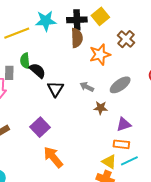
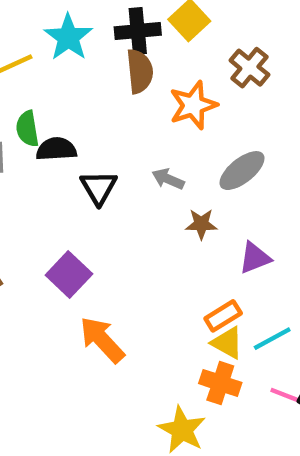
cyan star: (46, 21) -> (68, 37), turned -30
black semicircle: (38, 71) -> (56, 149), turned -42
orange rectangle: (121, 144) -> (223, 316), moved, turned -35

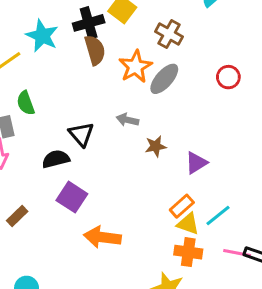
black semicircle: (56, 149) -> (56, 159), moved
gray ellipse: (242, 171) -> (164, 79), moved
orange arrow: (102, 340) -> (102, 237), turned -30

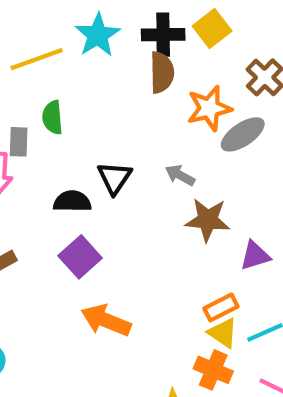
brown star: (156, 146) -> (208, 220), size x1.5

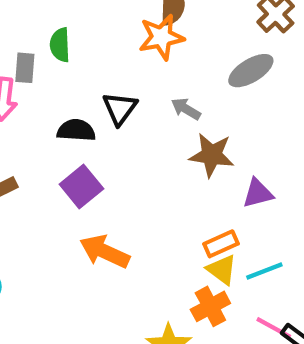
orange star: (209, 108) -> (161, 37), moved
orange cross: (213, 370) -> (210, 306), turned 36

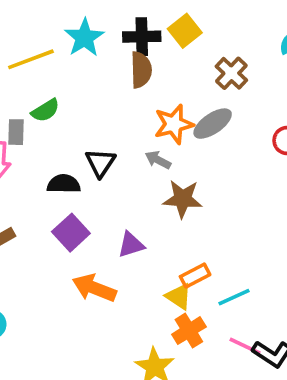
orange star: (161, 37) -> (174, 124), moved
green semicircle: (60, 45) -> (45, 110), turned -116
purple triangle: (258, 193) -> (131, 245), moved
yellow triangle: (222, 270) -> (179, 296), moved

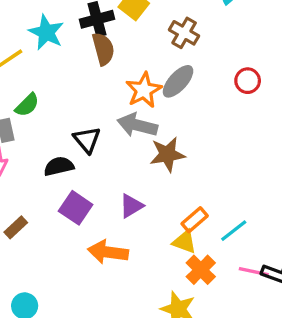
gray arrow: (158, 160) -> (137, 125), size x1.6

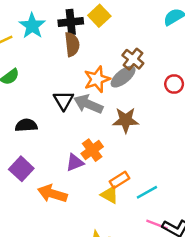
brown cross: (184, 33) -> (133, 59), moved
black triangle: (87, 140) -> (63, 100), moved
brown star: (167, 154) -> (126, 120), moved
purple square: (76, 208) -> (21, 169), moved
orange cross: (201, 270) -> (92, 150), moved

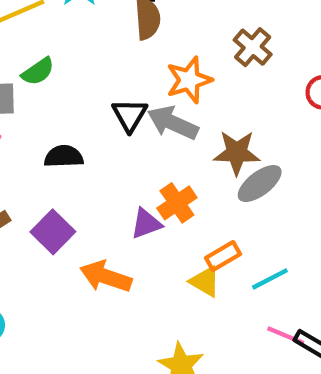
gray ellipse: (123, 77) -> (260, 184), moved

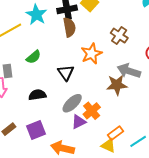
green semicircle: (38, 71) -> (34, 57), moved
gray arrow: (173, 123) -> (129, 71), moved
gray ellipse: (260, 184) -> (72, 103), moved
purple square: (53, 232) -> (36, 130), turned 30

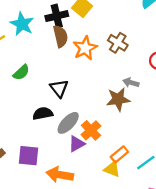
orange star: (91, 54) -> (85, 48), moved
gray arrow: (129, 71) -> (131, 83), size x0.6
black semicircle: (37, 95) -> (43, 113), moved
purple square: (36, 130) -> (29, 156), turned 30

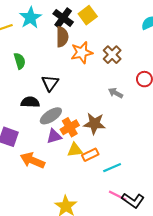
black cross: (57, 16) -> (63, 18), turned 36
green semicircle: (21, 72) -> (20, 61), turned -77
brown star: (118, 99) -> (94, 124), moved
yellow triangle: (112, 169) -> (75, 150), moved, turned -42

